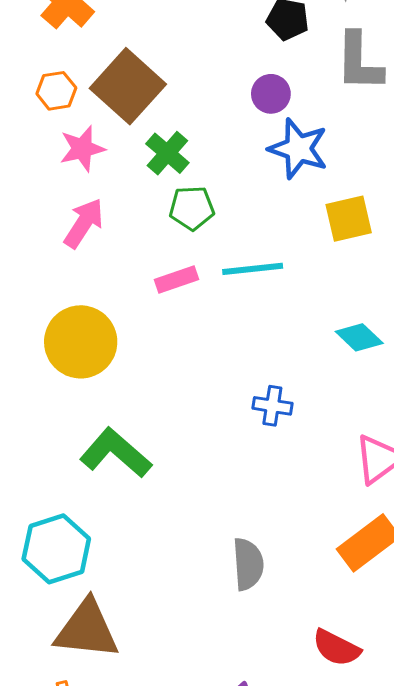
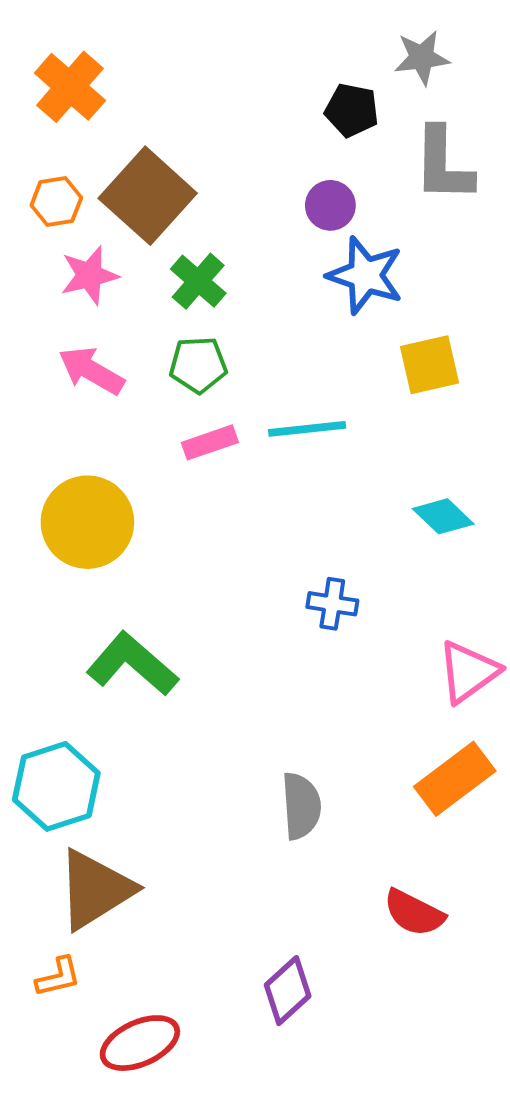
green pentagon: (192, 208) -> (198, 365), moved
pink arrow: (84, 223) -> (91, 371), turned -93
brown triangle: (87, 630) -> (95, 889), turned -38

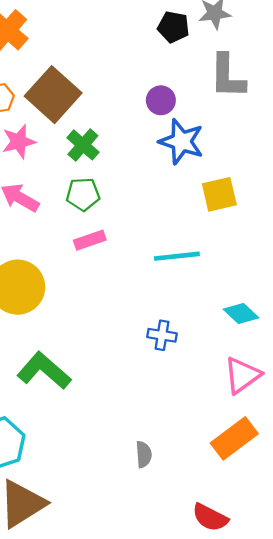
black pentagon: (352, 110) -> (173, 27), moved
cyan line: (307, 429) -> (177, 256), moved
cyan diamond: (443, 516) -> (241, 313), moved
gray semicircle: (301, 806) -> (144, 454), size x0.7

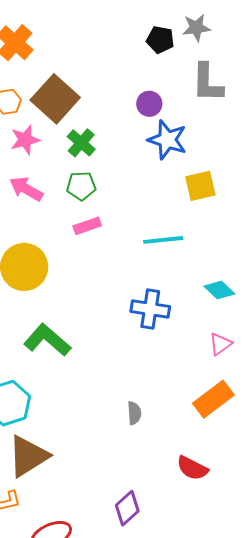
blue cross: (162, 335) -> (150, 309), size x1.5
pink triangle: (242, 375) -> (220, 344), size x0.7

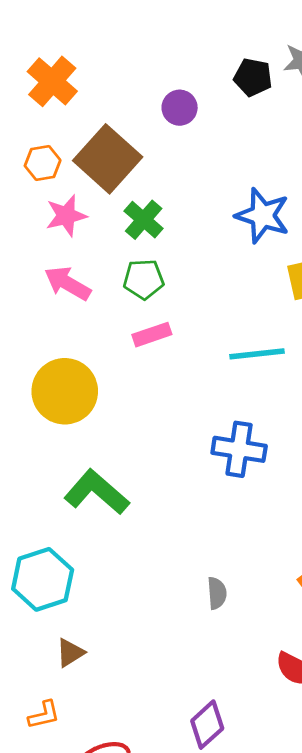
purple circle: (149, 104) -> (180, 108), moved
brown triangle: (28, 456) -> (70, 653), size x0.5

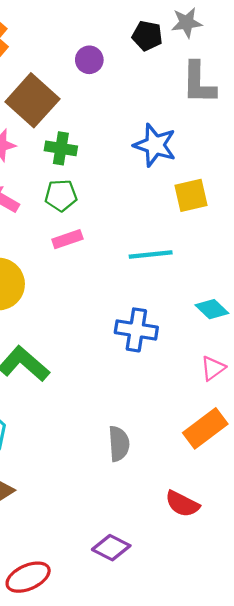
green cross: (144, 220) -> (61, 148), turned -32
gray semicircle: (217, 593) -> (119, 444), size x1.4
purple diamond: (207, 725) -> (111, 548), turned 69

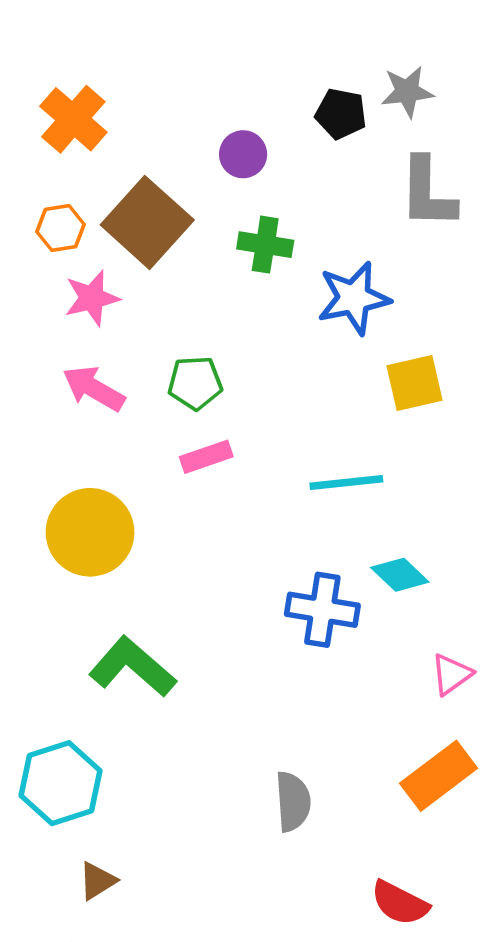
blue star: (155, 145) -> (354, 298), turned -30
green cross: (61, 148) -> (265, 245), moved
cyan diamond: (212, 309) -> (400, 575), moved

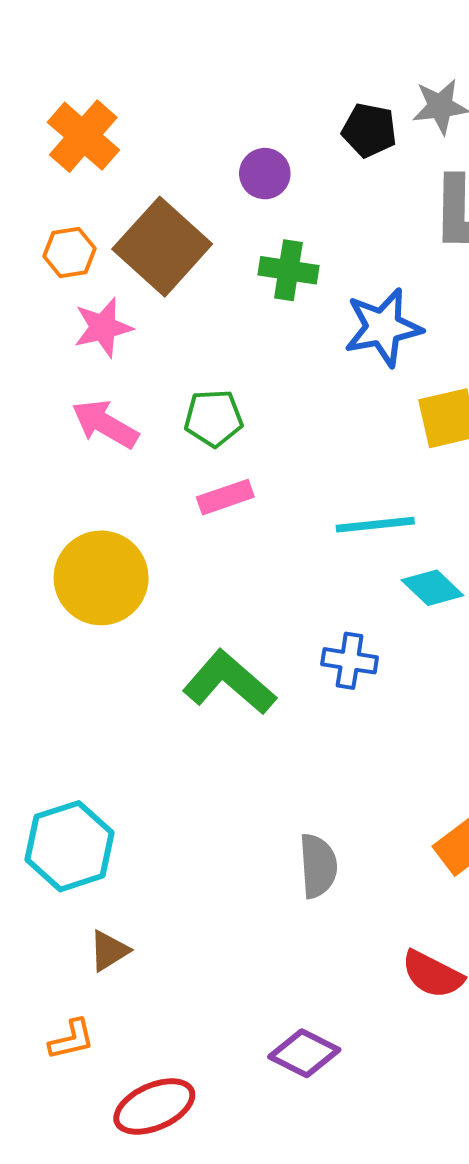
cyan diamond: (400, 575) -> (432, 588), moved
blue cross: (322, 610) -> (350, 661), size x0.7
green L-shape: (132, 667) -> (229, 682), moved

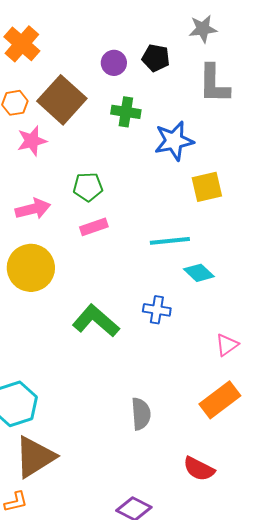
black pentagon: (369, 130) -> (156, 58), moved
pink arrow: (105, 424) -> (33, 209), moved, turned 136
brown triangle: (109, 951) -> (35, 457), size x2.0

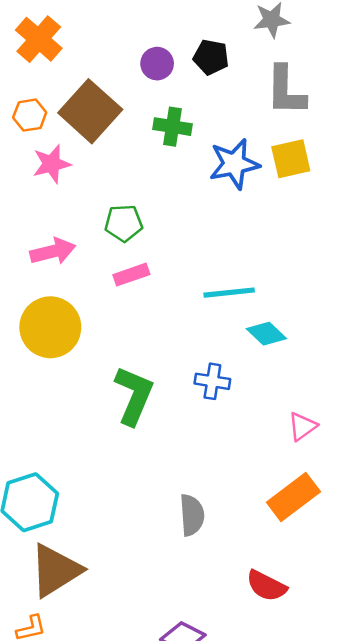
yellow square: (207, 187) -> (291, 159), moved
green L-shape: (96, 321) -> (134, 395), turned 72

